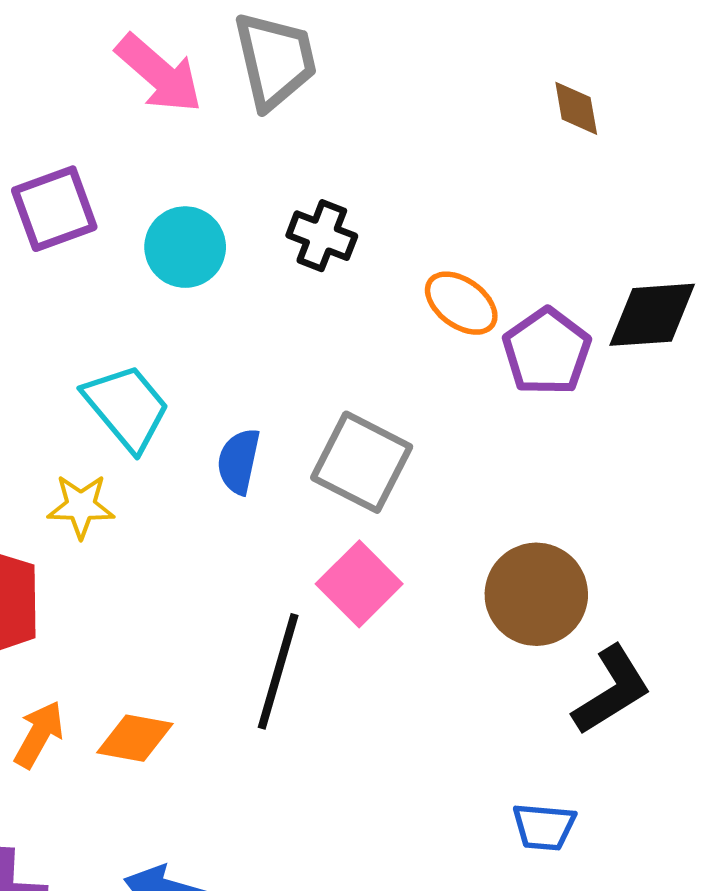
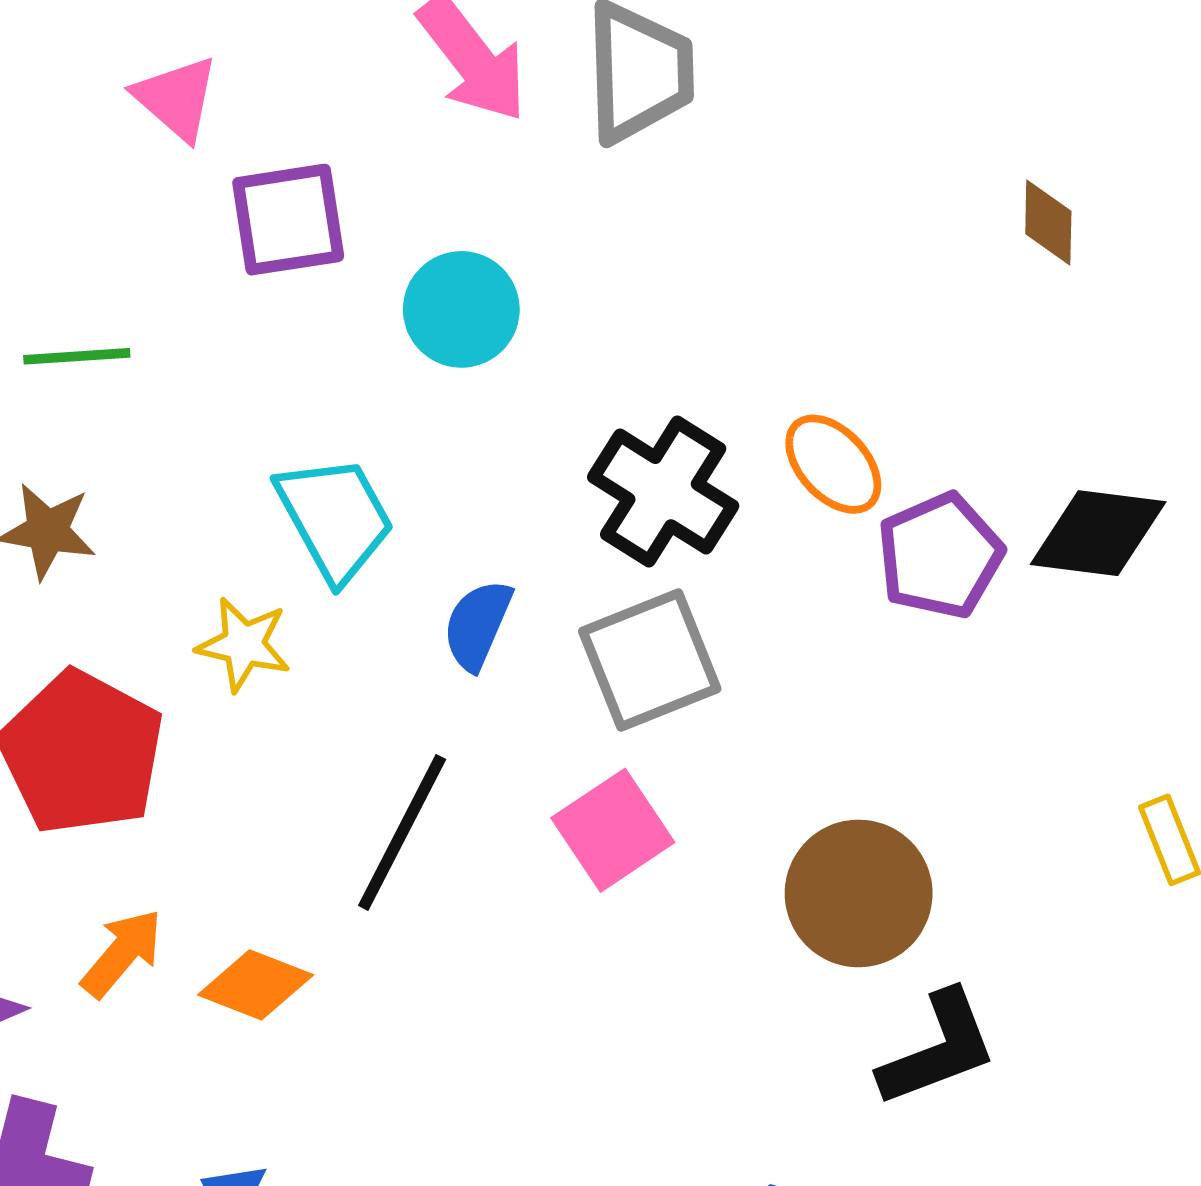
black cross: (322, 236) -> (663, 492), moved, size x1.5
gray square: (362, 462) -> (650, 660), turned 30
black line: (278, 671) -> (402, 832), moved

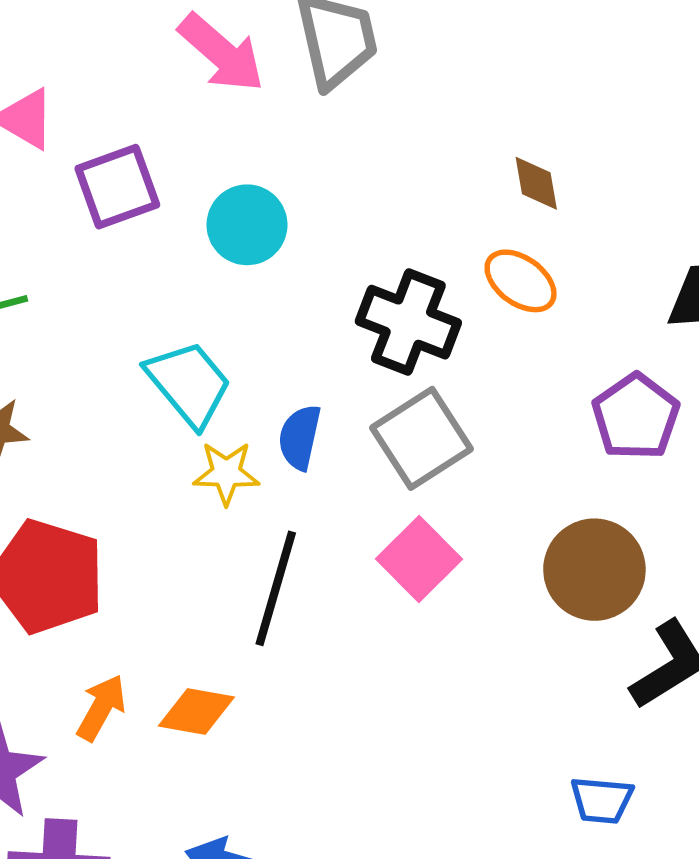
brown diamond: (1048, 222) -> (536, 183), moved
purple pentagon: (940, 556) -> (636, 417), moved
yellow star: (244, 644) -> (226, 473), moved

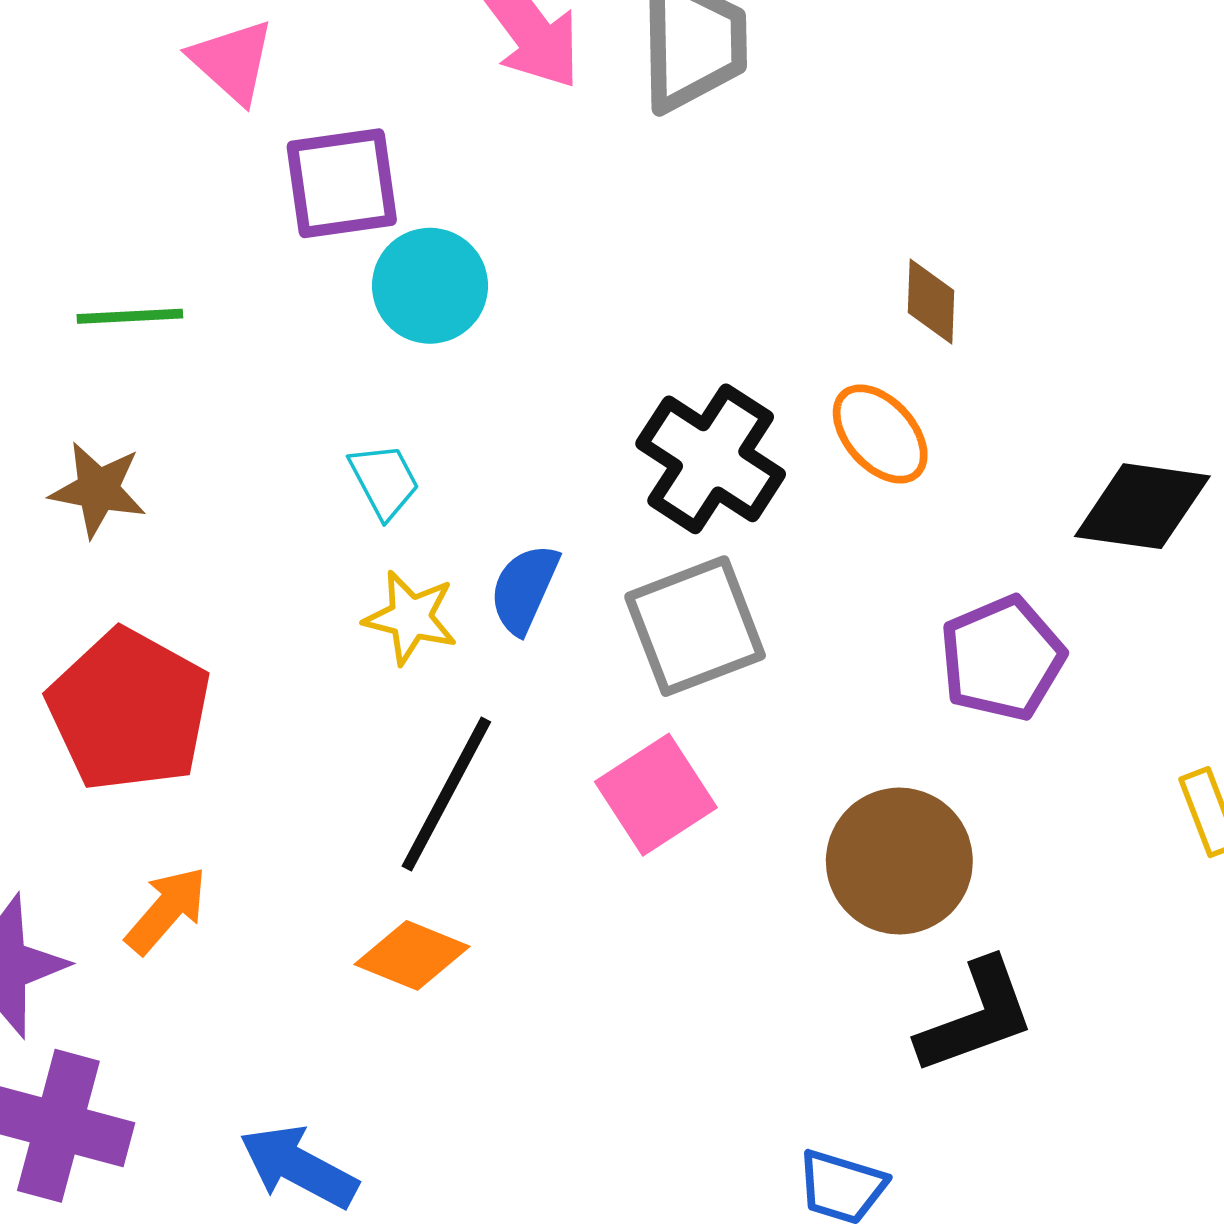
cyan circle: (247, 225) -> (430, 286), moved
cyan trapezoid: (189, 384) -> (384, 481), size x0.6
orange diamond: (196, 712) -> (412, 955), moved

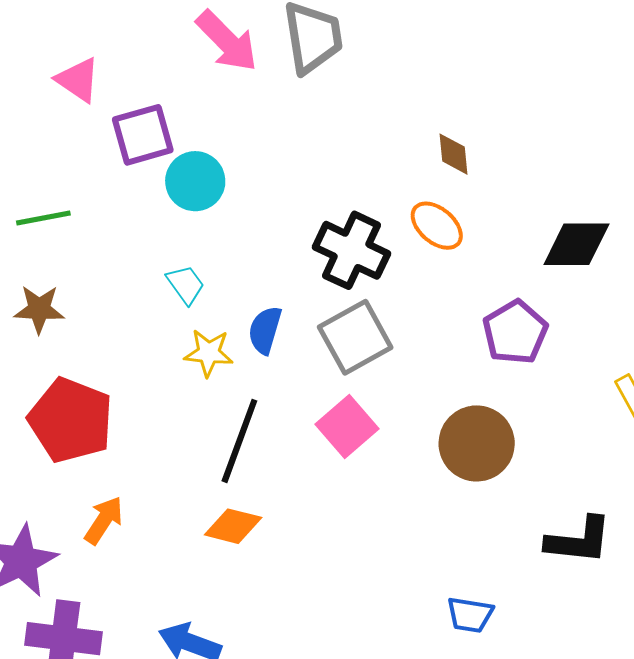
black L-shape: (976, 1017) -> (579, 540), moved, turned 34

